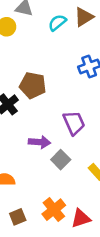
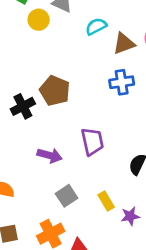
brown triangle: (84, 17) -> (124, 44), moved
gray square: (61, 160) -> (67, 196), moved

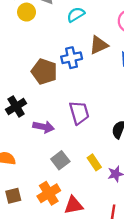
brown triangle: (124, 44) -> (99, 45), moved
blue cross: (122, 82) -> (72, 58), moved
black cross: (23, 106) -> (16, 106), moved

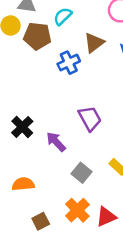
brown pentagon: (44, 72) -> (37, 36), moved
purple arrow: (44, 127) -> (56, 142), turned -132

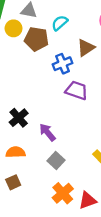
purple trapezoid: (90, 118) -> (77, 90), moved, turned -45
gray square: (82, 173) -> (56, 161), moved
orange semicircle: (23, 184) -> (16, 152), moved
brown square: (41, 221) -> (13, 182), moved

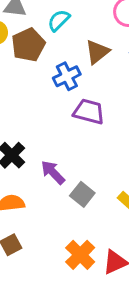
brown pentagon: (36, 39) -> (28, 45), turned -30
gray square: (56, 161) -> (82, 194), moved

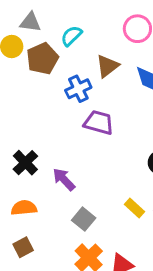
gray square: (82, 194) -> (84, 219), moved

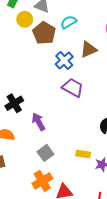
brown pentagon: (42, 59) -> (44, 33), turned -30
blue cross: (78, 89) -> (64, 60), turned -30
yellow rectangle: (135, 208) -> (83, 154), turned -48

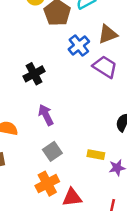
purple trapezoid: (73, 88) -> (105, 67), moved
black cross: (14, 103) -> (34, 74), moved

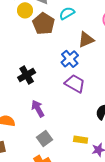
blue cross: (79, 45) -> (70, 59), moved
purple trapezoid: (105, 67) -> (75, 84), moved

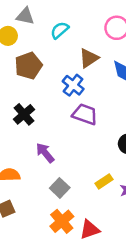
brown pentagon: (44, 24) -> (28, 66), moved, turned 30
yellow rectangle: (81, 140) -> (104, 181), turned -32

